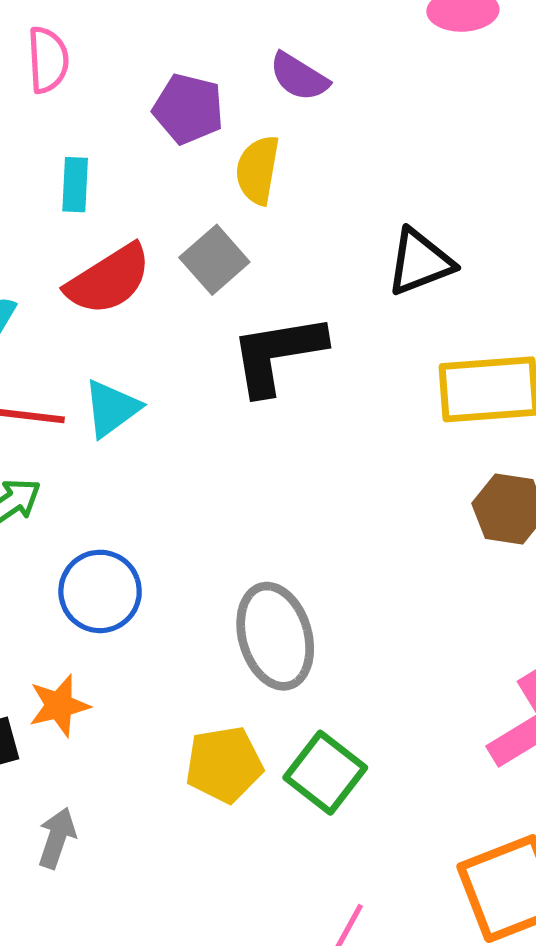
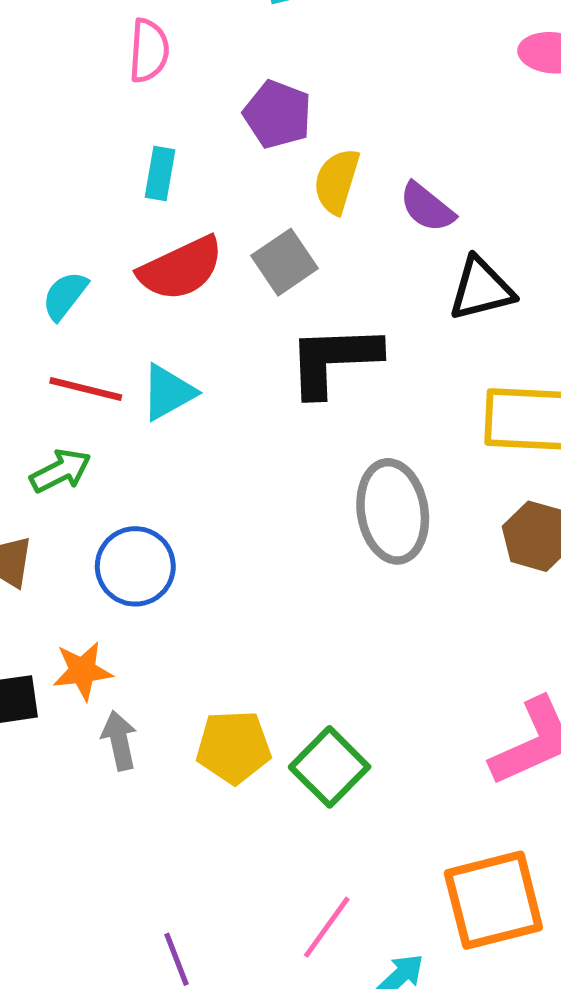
purple semicircle: (299, 77) -> (427, 207), moved
gray ellipse: (275, 636) -> (393, 511), moved
gray arrow: (57, 838) -> (119, 740), moved, turned -38

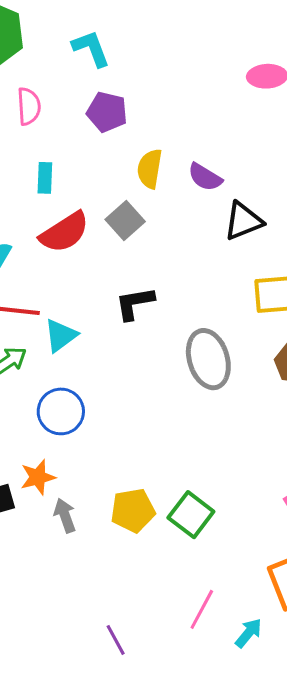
purple pentagon: (278, 114) -> (107, 112), moved
black L-shape: (334, 360) -> (135, 303), moved, size x0.7
cyan triangle: (168, 392) -> (61, 335), moved

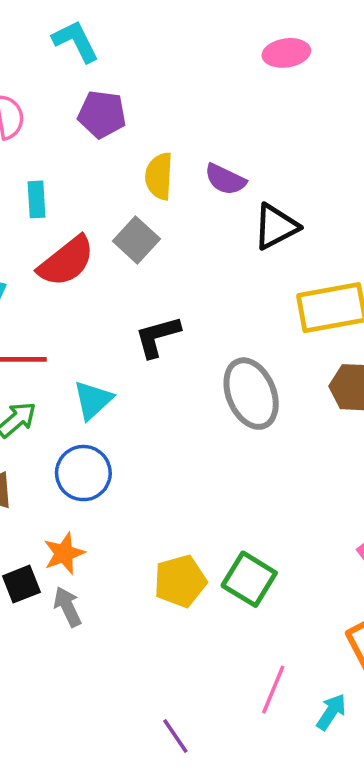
cyan triangle: (61, 335) -> (93, 400), moved
gray arrow: (65, 515) -> (67, 607), moved

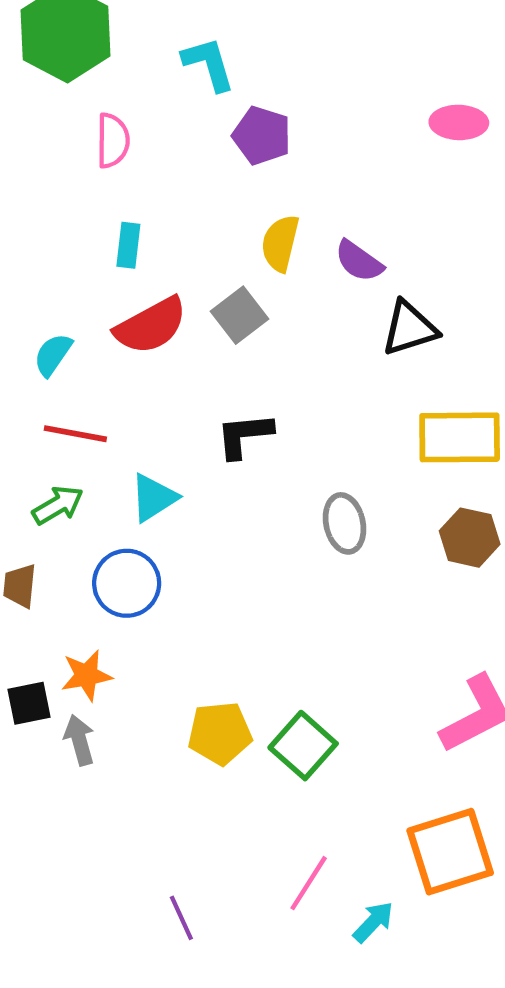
purple pentagon: (102, 114) -> (262, 136), moved
gray ellipse: (251, 394) -> (345, 523), size x0.7

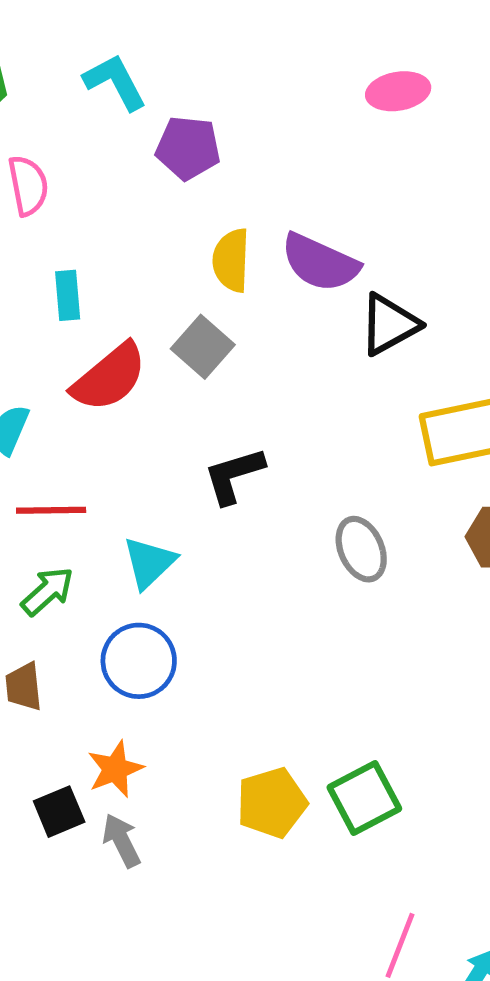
purple semicircle: (359, 261) -> (320, 263), size x1.4
green square: (303, 746) -> (364, 798), turned 32

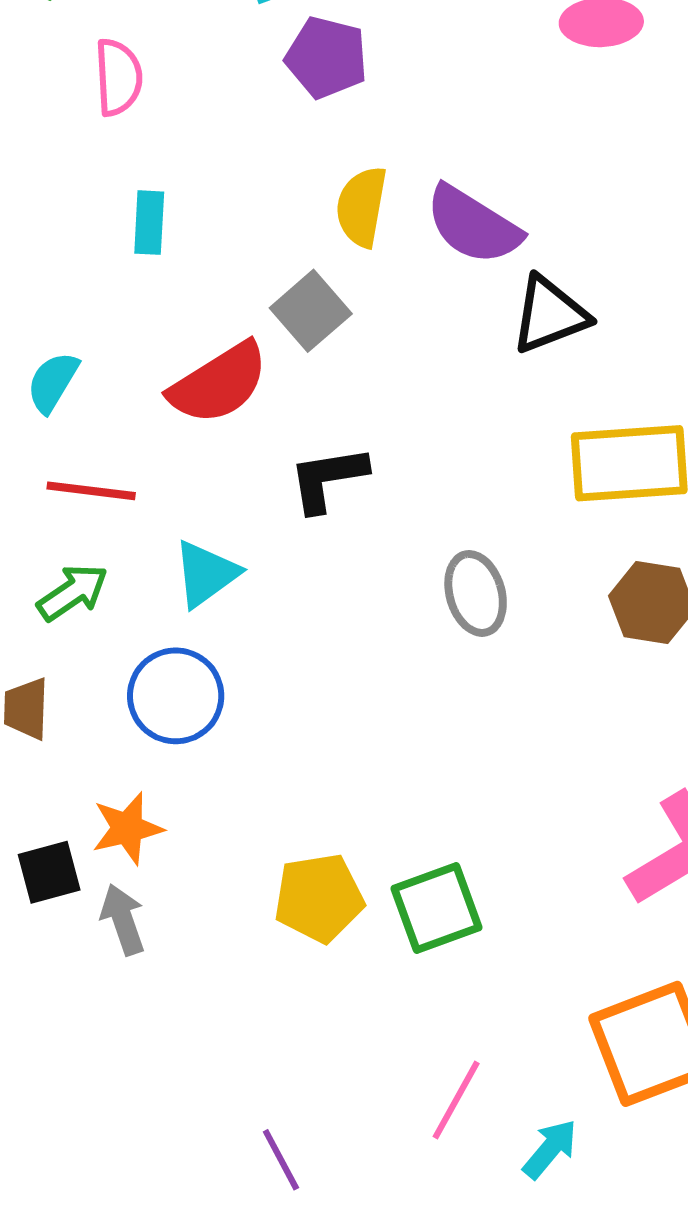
red semicircle: (109, 377) -> (219, 383), moved

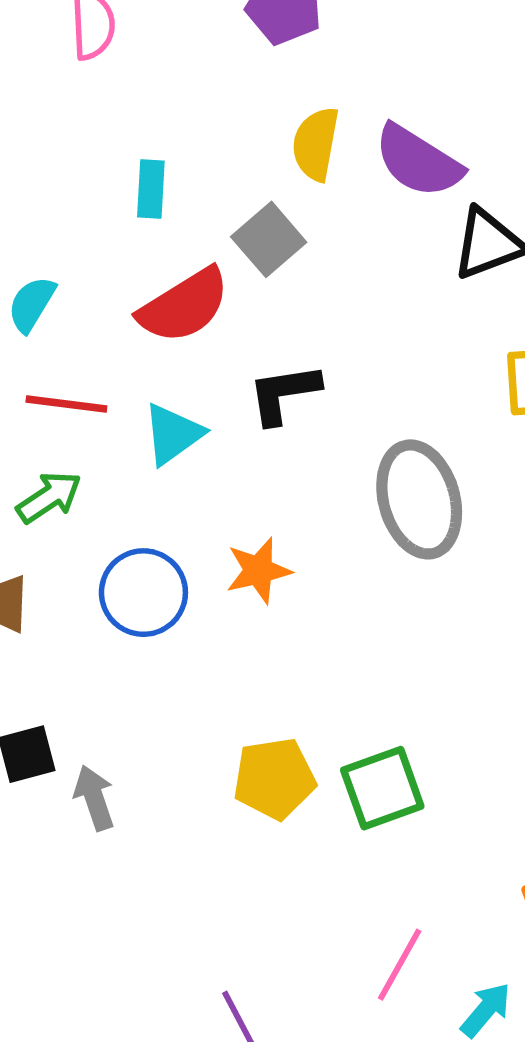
cyan rectangle: (149, 223) -> (151, 189), moved
cyan triangle: (206, 574) -> (173, 434), moved
gray ellipse: (476, 593) -> (419, 499), size x1.5
orange star: (127, 828) -> (258, 571), moved

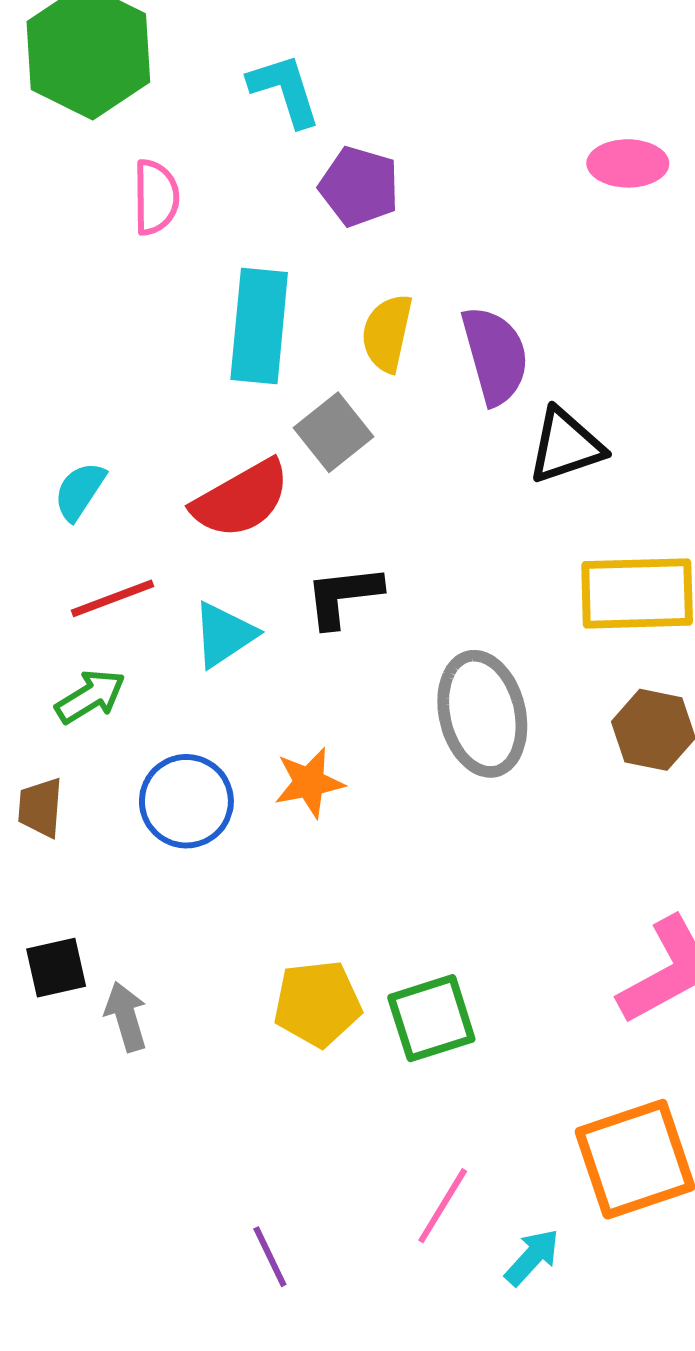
purple semicircle: (418, 161) -> (495, 355), turned -140
cyan rectangle: (151, 189) -> (259, 326), moved, size x1.8
red line: (66, 404) -> (113, 598), turned -30

